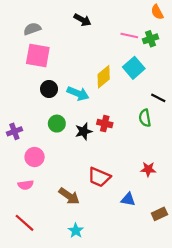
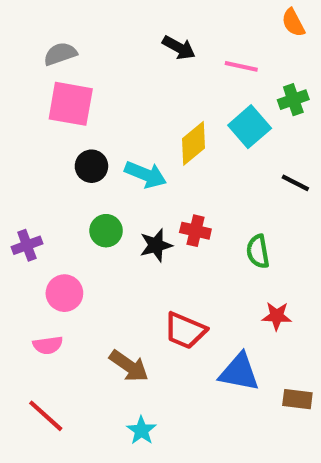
black arrow: (82, 20) -> (179, 48), moved
green cross: (150, 39) -> (293, 100), moved
green semicircle: (145, 118) -> (258, 251), moved
blue triangle: (128, 199) -> (239, 372), size x1.5
brown rectangle: (159, 214) -> (297, 399), turned 32

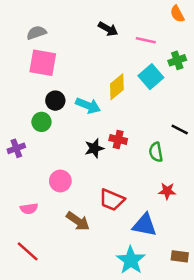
black line: (295, 183) -> (180, 129), moved
green circle: (106, 231) -> (41, 122), moved
pink circle: (64, 293) -> (60, 181), moved
brown rectangle: (297, 399) -> (180, 256), moved
cyan star: (141, 430) -> (131, 260), moved, size x1.6

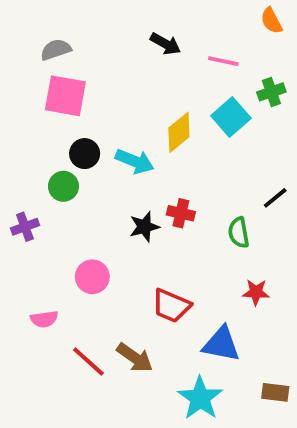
black line: (180, 129) -> (275, 198), turned -66
brown arrow: (78, 221) -> (135, 358), moved
red line: (28, 251) -> (88, 362), moved

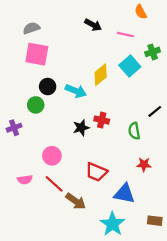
orange semicircle: (271, 21) -> (141, 12), moved
red line: (88, 362) -> (54, 184), moved

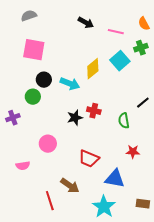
orange semicircle: (141, 12) -> (144, 24), moved
gray semicircle: (31, 28) -> (29, 16), moved
red line: (54, 184) -> (50, 201), moved, turned 30

